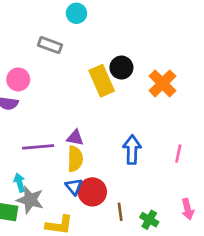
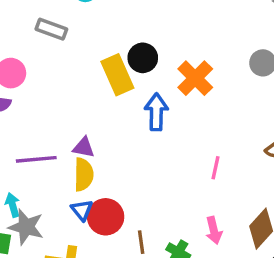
blue arrow: (132, 150) -> (156, 112), moved
pink arrow: (188, 209) -> (214, 230), moved

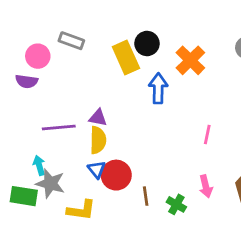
gray rectangle: (51, 29) -> (71, 41), moved

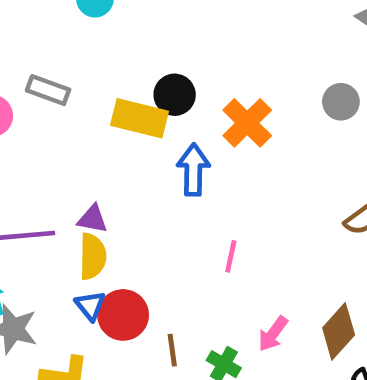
yellow rectangle: (126, 58) -> (139, 118), turned -52
pink line: (207, 134) -> (231, 256), moved
pink arrow: (206, 186) -> (273, 334), turned 50

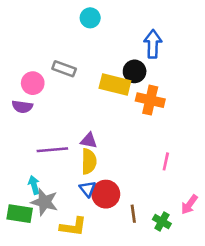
orange cross: (247, 123) -> (150, 100), moved, turned -32
blue arrow: (193, 170) -> (153, 44), moved

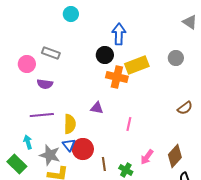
yellow rectangle: (115, 84) -> (137, 65), moved, turned -35
purple semicircle: (22, 107) -> (45, 84), moved
purple triangle: (89, 141) -> (97, 108), moved
gray star: (44, 202) -> (50, 155), moved
green rectangle: (20, 214) -> (17, 164), turned 36

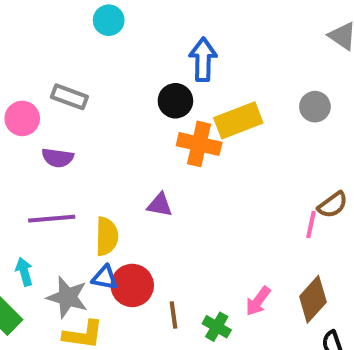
pink line: (129, 124) -> (311, 225), moved
blue triangle: (69, 145) -> (105, 278), turned -40

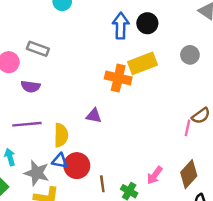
black circle: (175, 101) -> (147, 23), moved

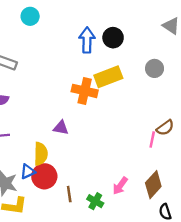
yellow semicircle: (61, 135) -> (41, 154), moved
blue triangle: (60, 161) -> (28, 172), turned -35

